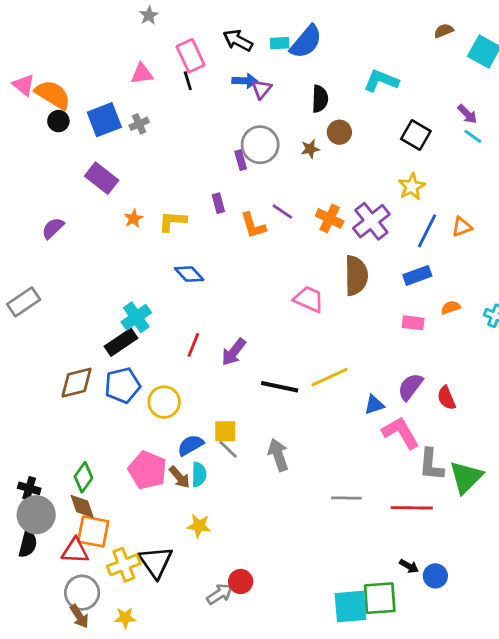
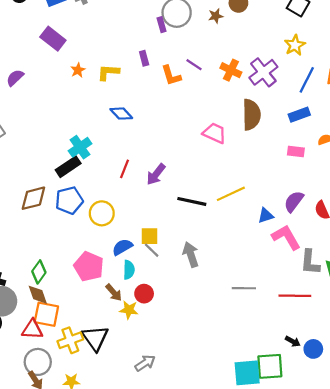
brown arrow: (179, 477) -> (114, 293), moved
red circle: (241, 581) -> (144, 294), moved

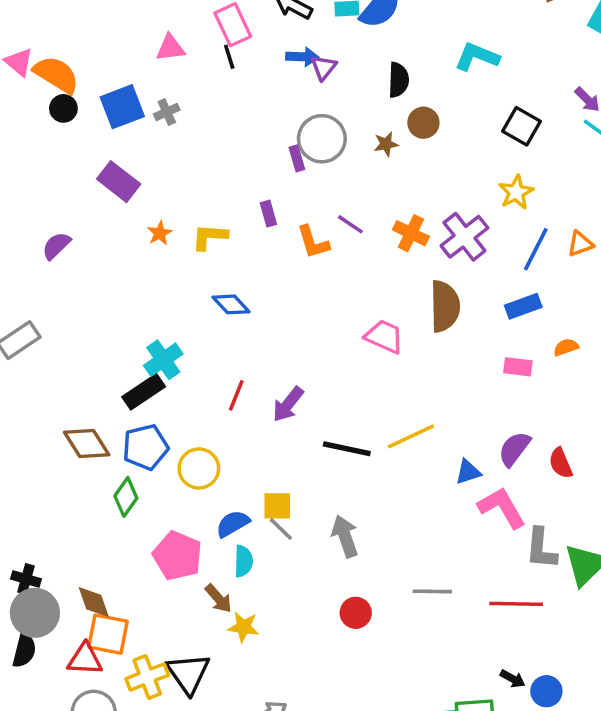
brown diamond: (33, 198) -> (87, 443), turned 72
green diamond: (39, 272) -> (126, 497), moved
red circle: (144, 294) -> (356, 613), moved

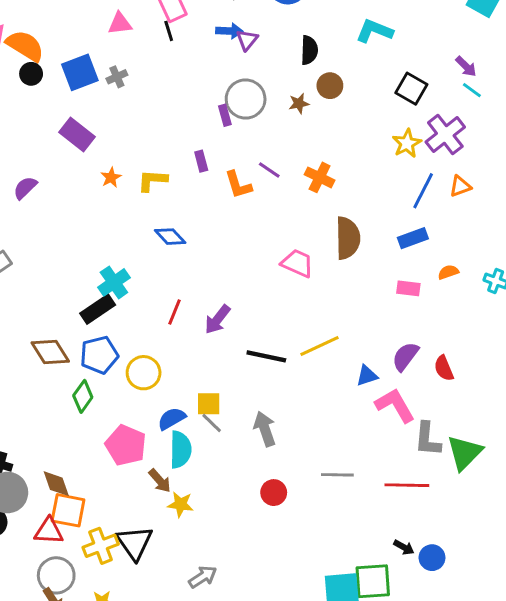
purple cross: (464, 237) -> (445, 135), moved
cyan semicircle: (243, 561) -> (180, 450), size x1.4

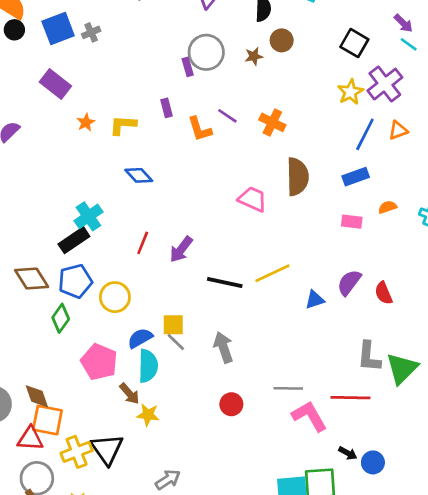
pink L-shape: (395, 405) -> (309, 416), moved

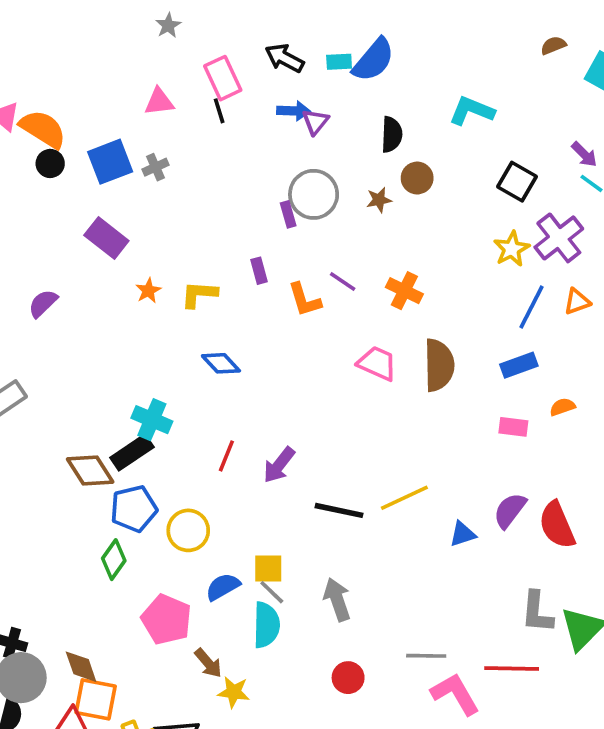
pink trapezoid: (253, 199) -> (377, 363), moved
cyan cross: (88, 216) -> (152, 420), turned -32
brown diamond: (32, 279) -> (90, 470), moved
red semicircle: (384, 293) -> (557, 525), size x1.5
cyan semicircle: (148, 366) -> (266, 625), moved

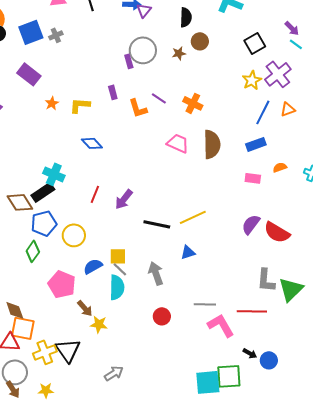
black square: (517, 182) -> (255, 43), turned 30
red semicircle: (557, 525) -> (277, 232), turned -36
blue triangle: (463, 534) -> (188, 252), moved

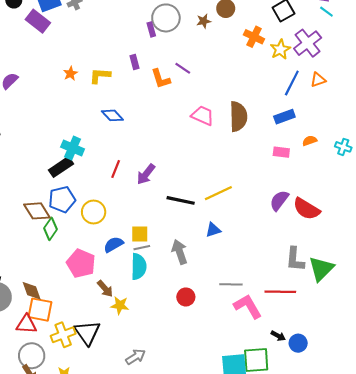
purple rectangle: (29, 74) -> (38, 21), moved
orange cross: (193, 103) -> (254, 37), moved
brown diamond: (20, 202) -> (37, 211), moved
gray line: (120, 269) -> (142, 248), turned -56

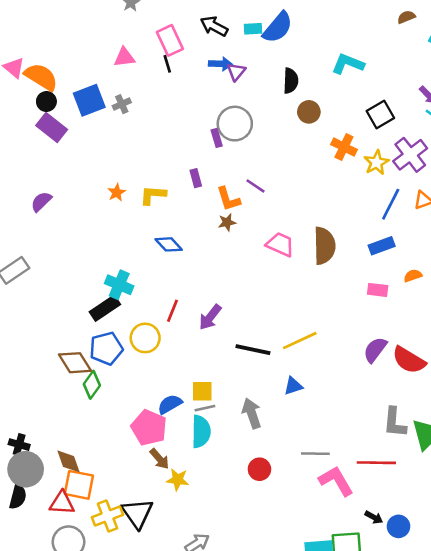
purple rectangle: (38, 21) -> (52, 127), moved
brown star: (204, 21) -> (227, 222), moved
yellow circle: (94, 212) -> (145, 338), moved
pink pentagon: (81, 263) -> (149, 428), moved

